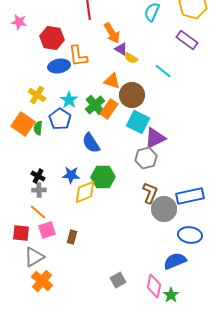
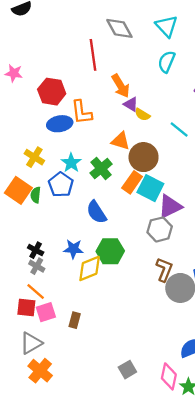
orange rectangle: (109, 109) -> (132, 182), moved
gray cross: (39, 190) -> (37, 266), turned 32
red square: (21, 233) -> (26, 308), moved

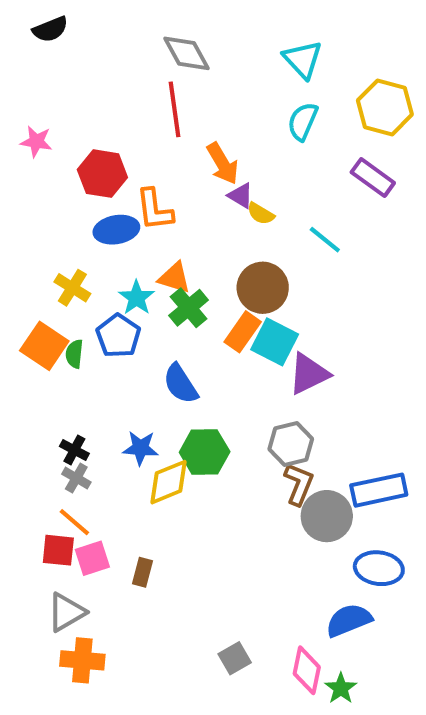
gray diamond: (119, 28) -> (187, 53), moved
orange triangle: (121, 141) -> (175, 278), moved
gray hexagon: (160, 229) -> (291, 444), moved
orange cross: (40, 371) -> (82, 660), turned -35

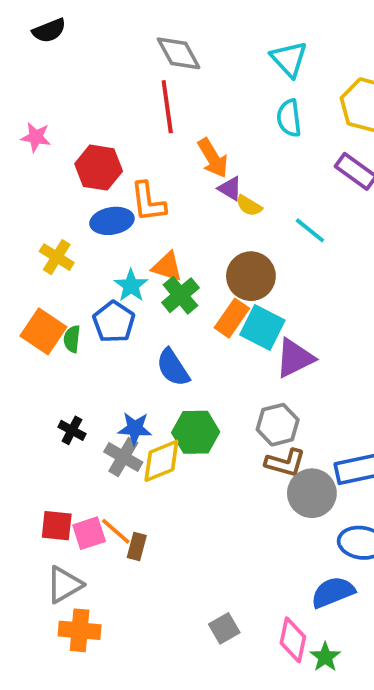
cyan semicircle: (303, 121) -> (289, 118), turned -30
yellow cross: (72, 288) -> (57, 257), moved
gray cross: (76, 478) -> (123, 457), moved, size x1.4
brown L-shape: (299, 484) -> (285, 463), turned 84
orange line: (74, 522) -> (116, 531), moved

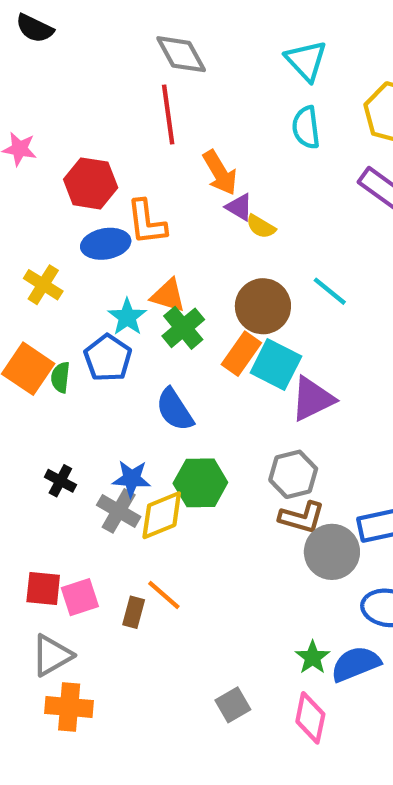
black semicircle: (49, 30) -> (35, 28), turned 48
cyan line: (310, 230) -> (330, 291), moved
orange line: (116, 531) -> (164, 595), moved
green star: (325, 657) -> (313, 657), moved

